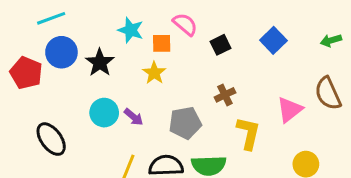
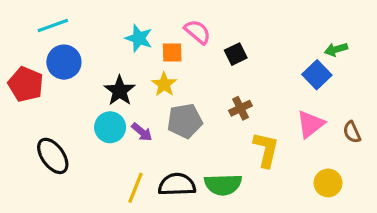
blue square: (273, 40) -> (317, 75), moved
green arrow: (331, 40) -> (336, 49), moved
black star: (100, 63) -> (120, 91), moved
brown semicircle: (328, 93) -> (352, 132), moved, size x0.6
gray pentagon: (185, 123) -> (185, 121), moved

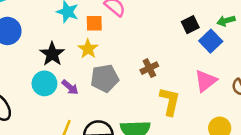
black square: (236, 54) -> (190, 25), moved

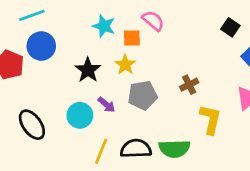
black square: (190, 25) -> (230, 27), moved, turned -30
cyan circle: (44, 83) -> (80, 115), moved

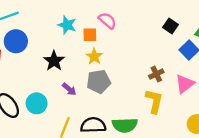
yellow star: (125, 65) -> (94, 57), moved
brown cross: (189, 85) -> (156, 74), moved
cyan circle: (80, 115) -> (37, 103), moved

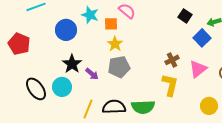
blue circle: (16, 41) -> (66, 30), moved
black star: (54, 61) -> (72, 64), moved

